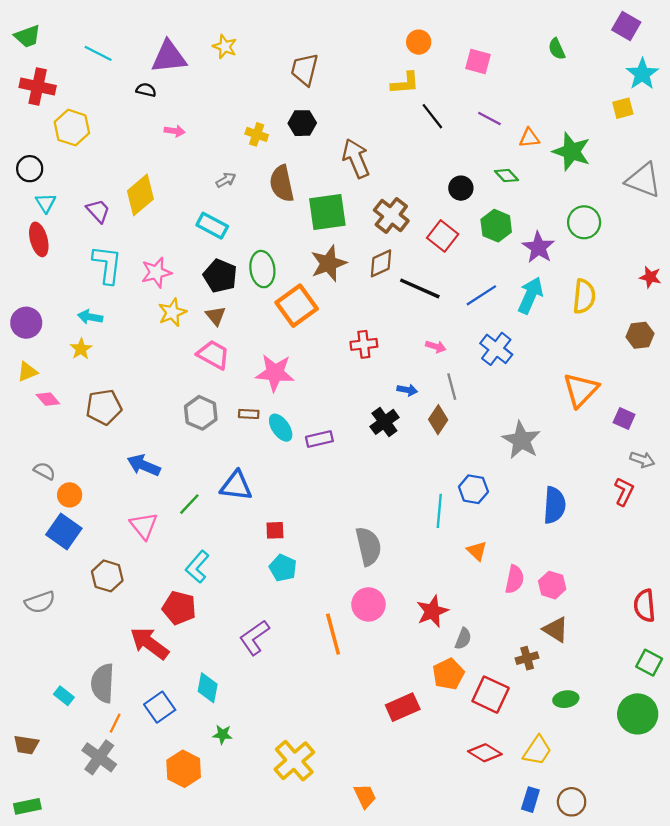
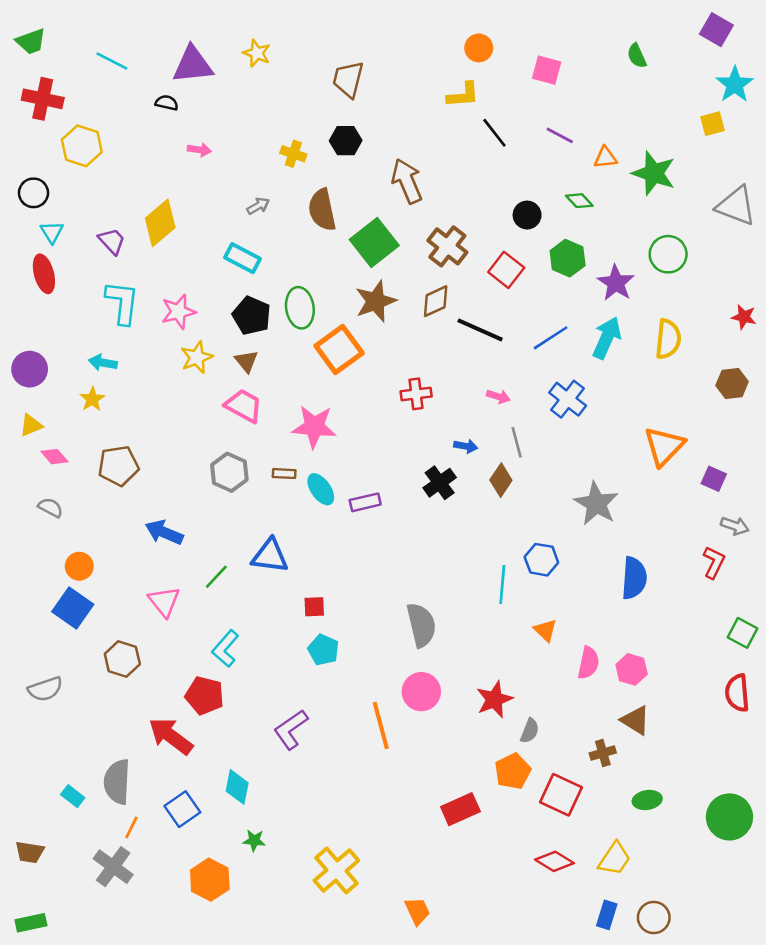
green square: (327, 212) -> (374, 242), turned -30
gray semicircle: (44, 471) -> (50, 508), moved
green square: (649, 663) -> (743, 633), moved

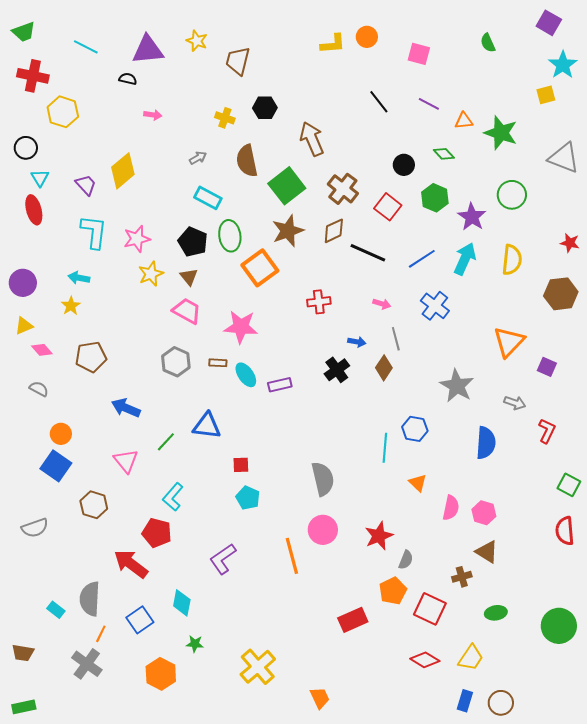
brown trapezoid: (348, 79) -> (238, 61), moved
yellow L-shape: (463, 95) -> (333, 44), moved
cyan rectangle: (242, 258) -> (208, 198), moved
brown hexagon: (732, 383) -> (561, 294), size x1.4
gray arrow: (735, 526) -> (515, 403), moved

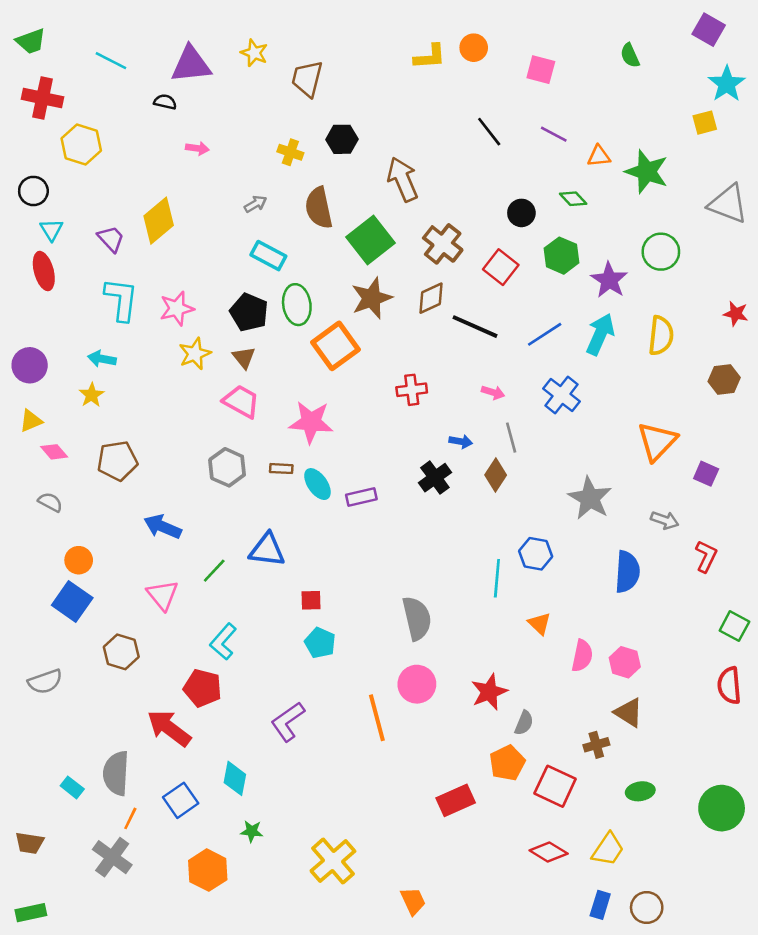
brown hexagon: (561, 294) -> (724, 379), size x0.7

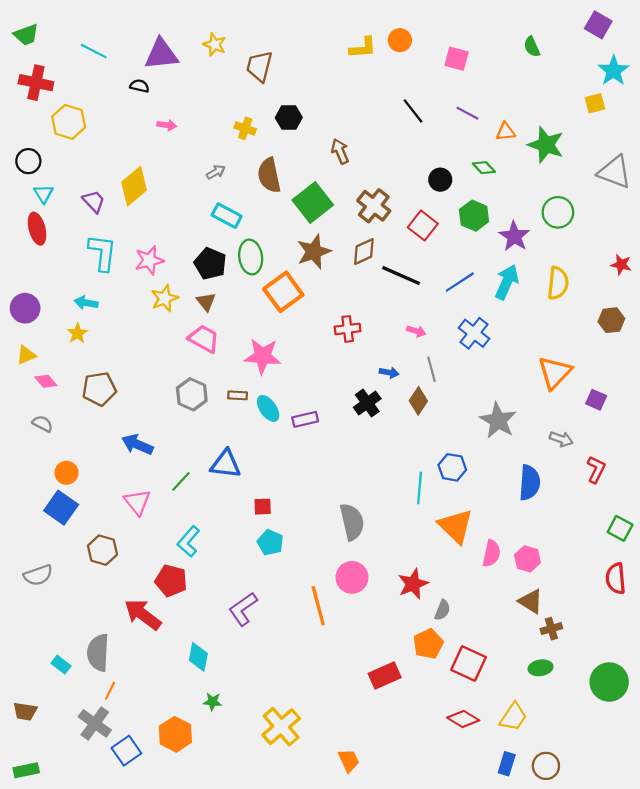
brown arrow: (403, 179) -> (340, 151), size x0.7
orange triangle: (540, 623) -> (455, 526), size x1.8
brown cross: (596, 745) -> (551, 629), moved
blue square: (181, 800) -> (126, 751), moved

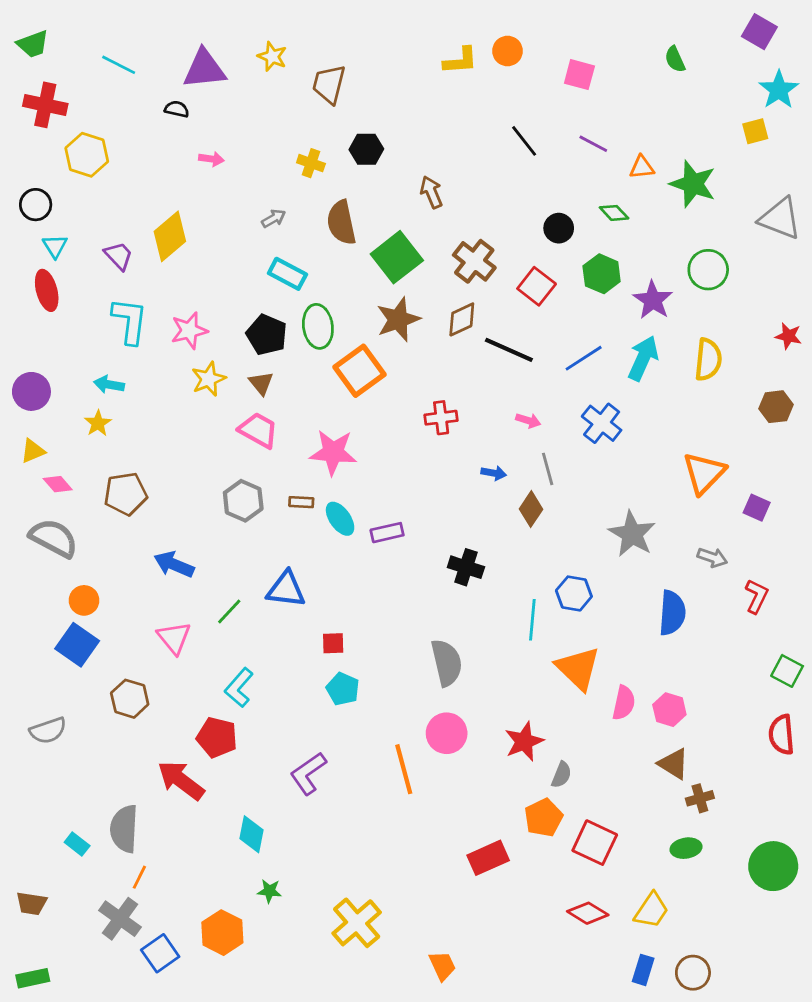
black cross: (367, 403) -> (466, 567), moved, turned -36
gray semicircle: (42, 424) -> (54, 538), size x1.8

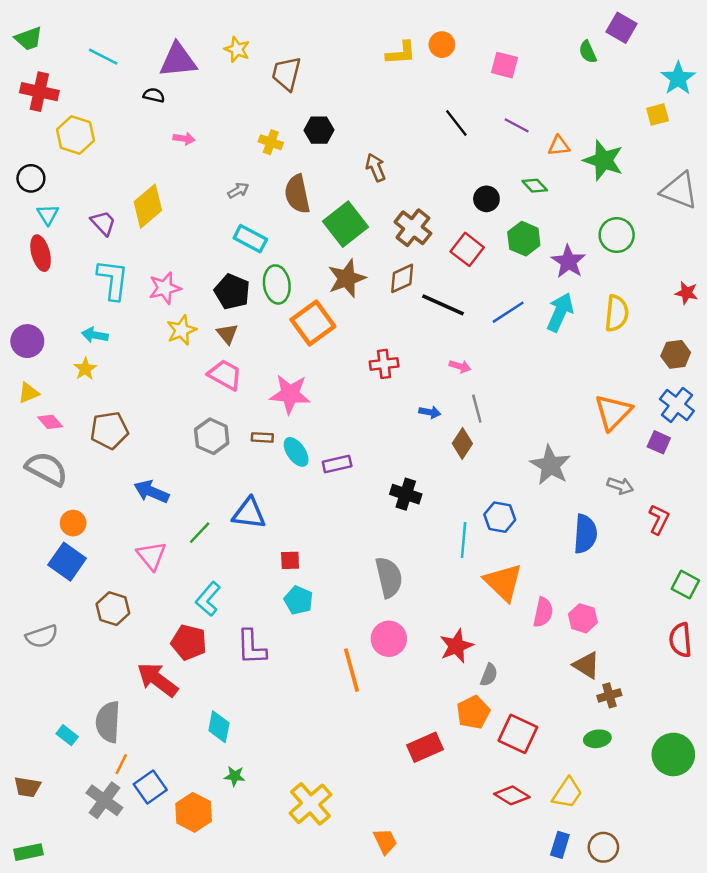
purple square: (759, 32) -> (621, 28), moved
blue cross: (602, 423) -> (677, 405), moved
purple L-shape: (308, 773) -> (251, 647), moved, turned -57
blue square: (160, 953) -> (150, 787), moved

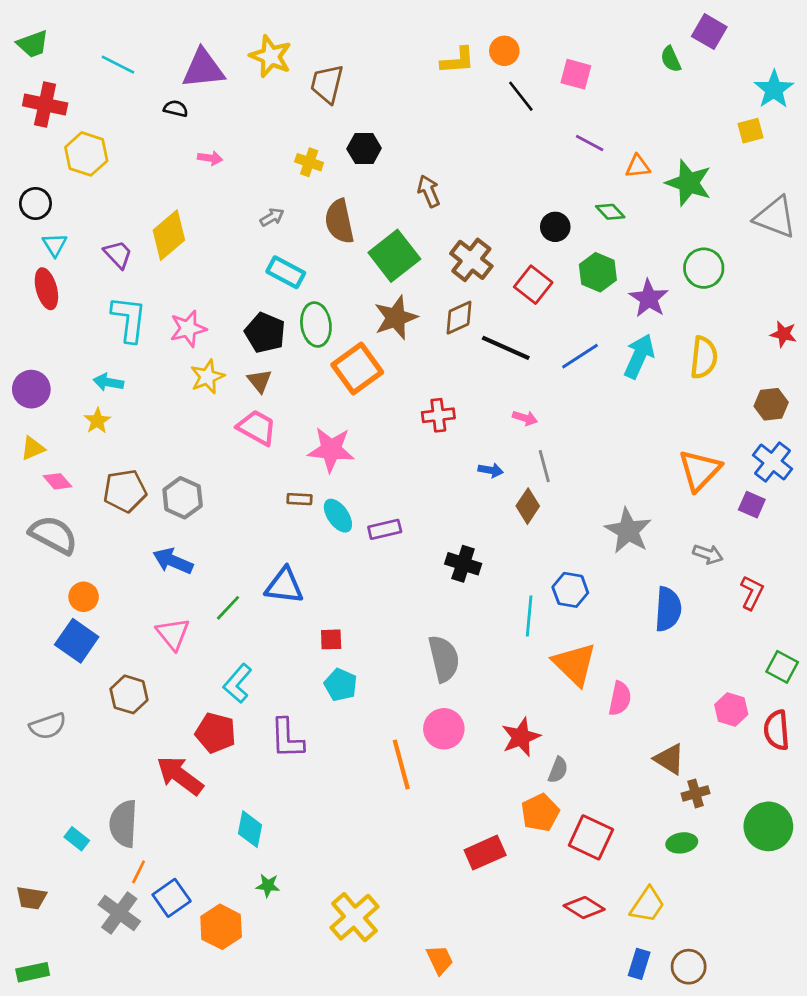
yellow star: (237, 49) -> (271, 56), size x1.4
black line: (456, 123) -> (521, 96), moved
gray hexagon: (212, 436) -> (183, 498), moved
pink hexagon: (583, 618) -> (731, 710), moved
green circle: (673, 754) -> (768, 826), moved

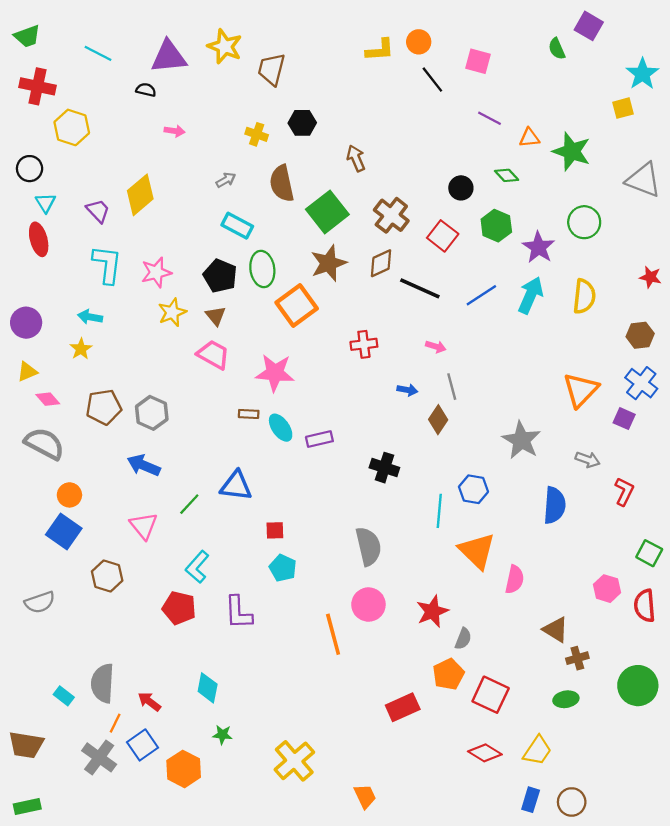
red arrow: (180, 776) -> (149, 702), moved, size x0.6
brown trapezoid: (31, 898) -> (26, 745), size x1.4

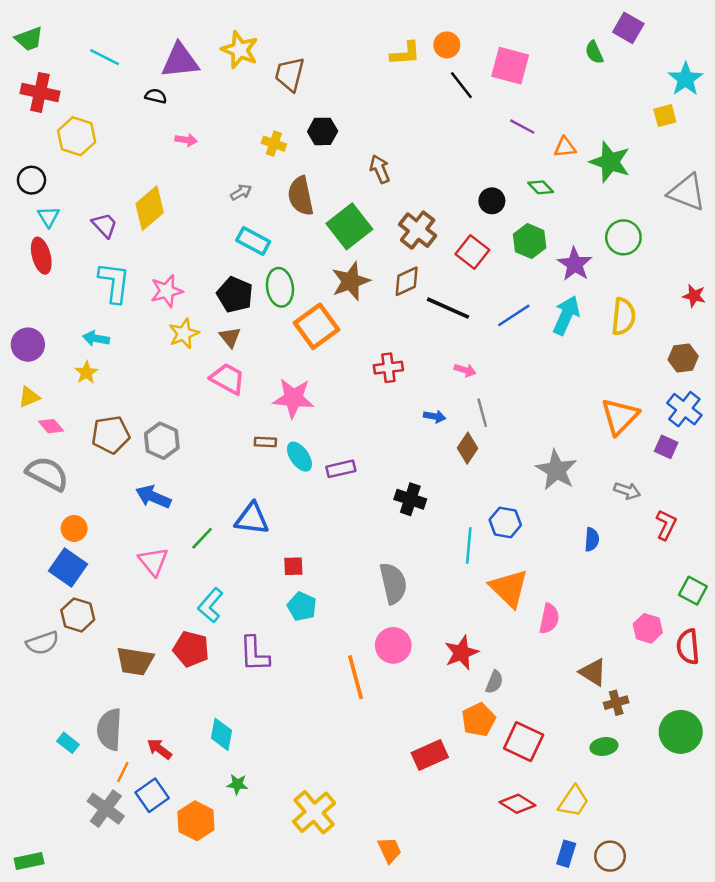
pink square: (478, 61) -> (510, 66), size x1.4
blue semicircle: (555, 505) -> (592, 539), size x0.6
brown hexagon: (107, 576) -> (78, 615), moved
brown trapezoid: (26, 745) -> (135, 661), moved

